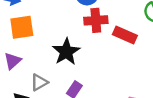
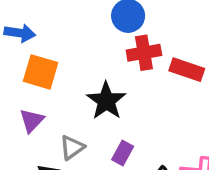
orange square: (22, 27) -> (41, 72), turned 30

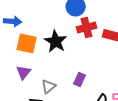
black star: (106, 101) -> (56, 41), moved
purple rectangle: (123, 153) -> (79, 80), moved

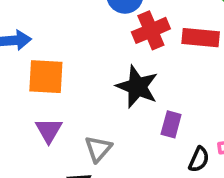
black star: (56, 41) -> (137, 87), moved
purple rectangle: (79, 80) -> (171, 124), moved

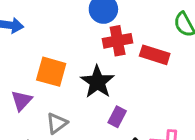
orange square: (46, 77) -> (51, 72), moved

